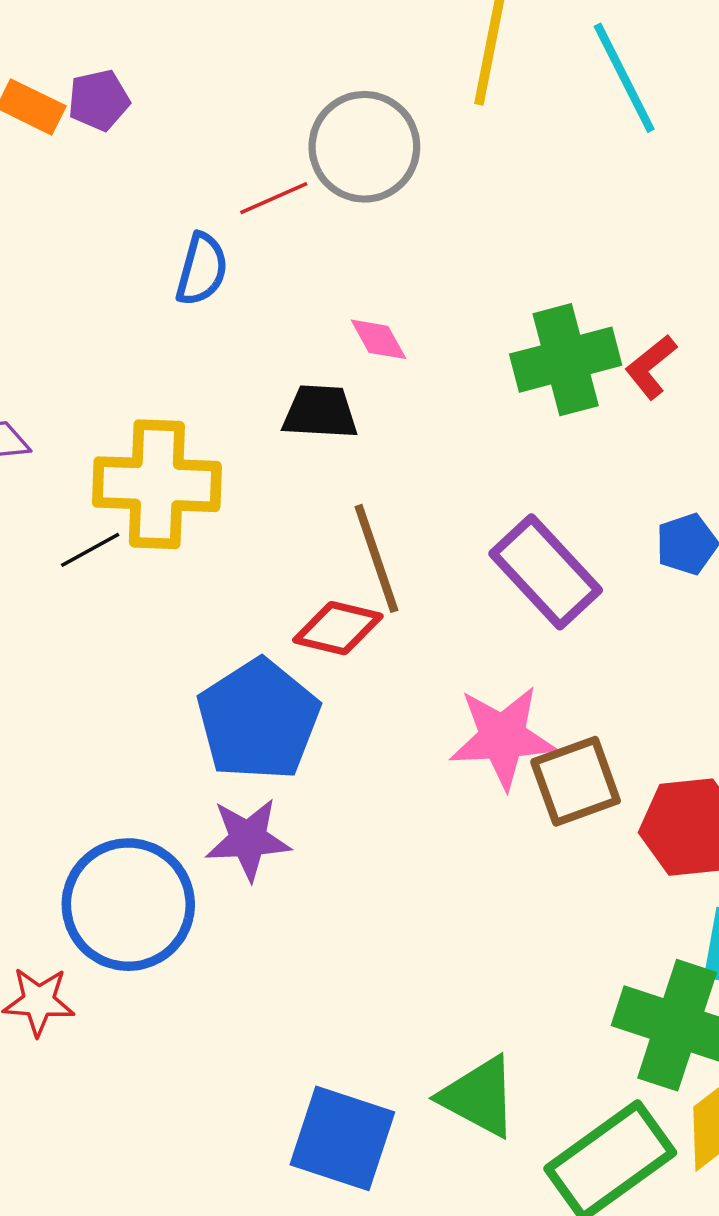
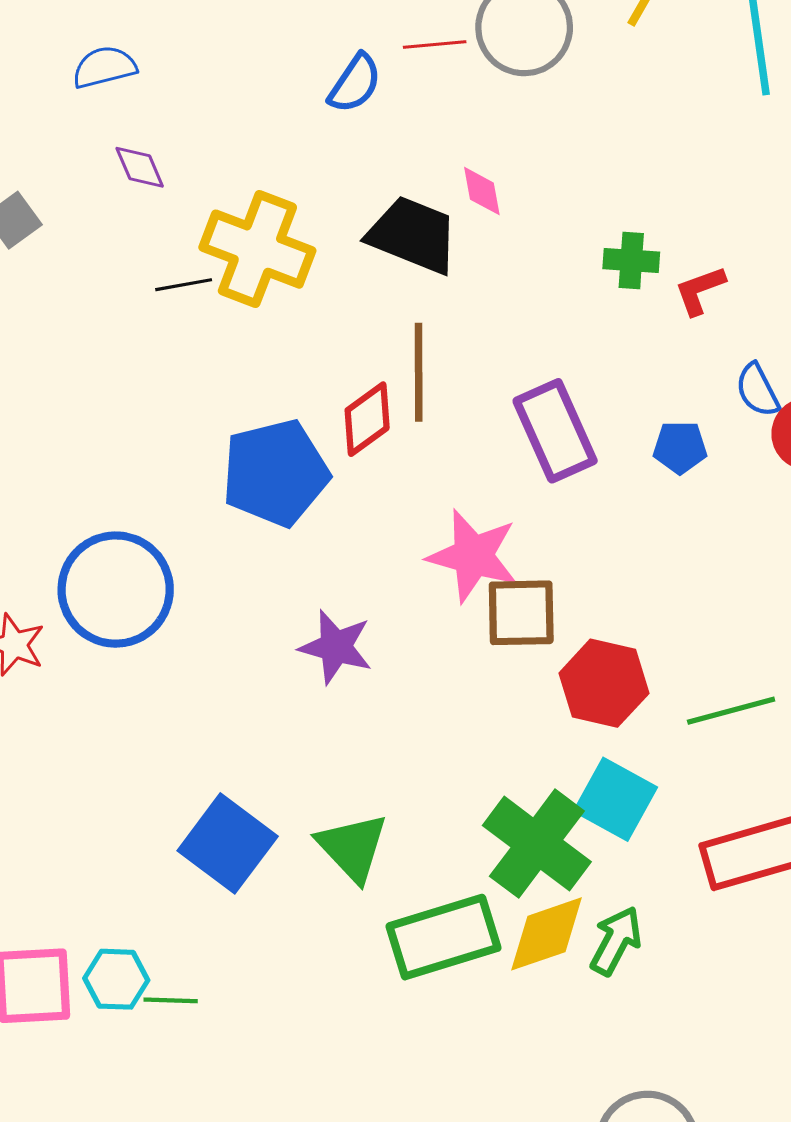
green cross: (566, 360) -> (631, 260), size x0.6
black trapezoid: (320, 412) -> (413, 235), size x1.4
red diamond: (338, 628) -> (367, 419), turned -68
purple star: (248, 839) -> (336, 647), moved

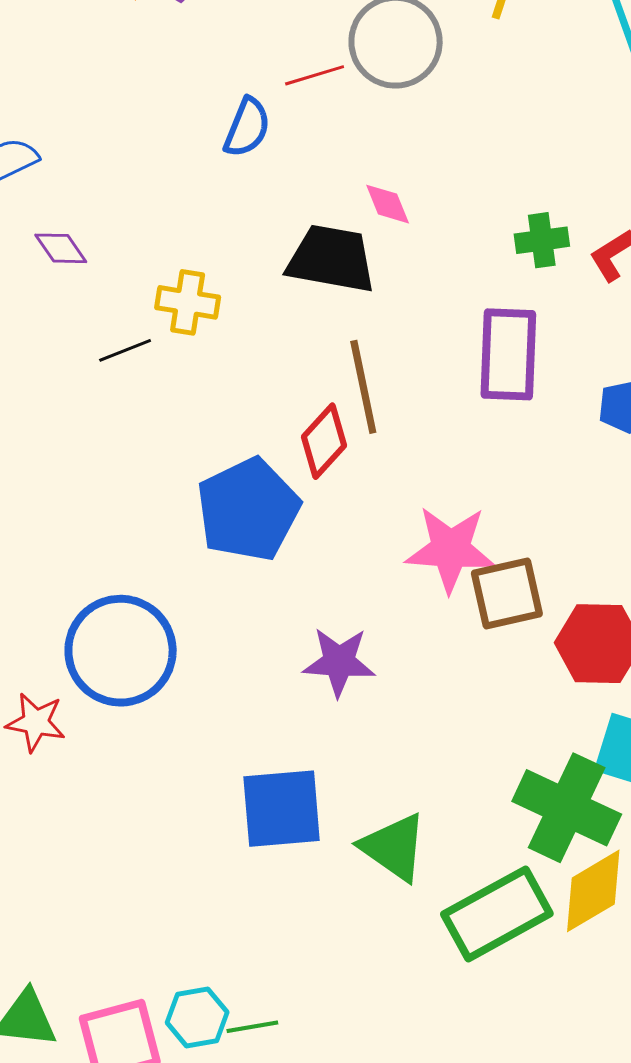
yellow cross: (257, 249) -> (188, 302), size x0.6
purple rectangle: (555, 431) -> (508, 354), moved, turned 38
blue square: (228, 843) -> (282, 809), moved, turned -30

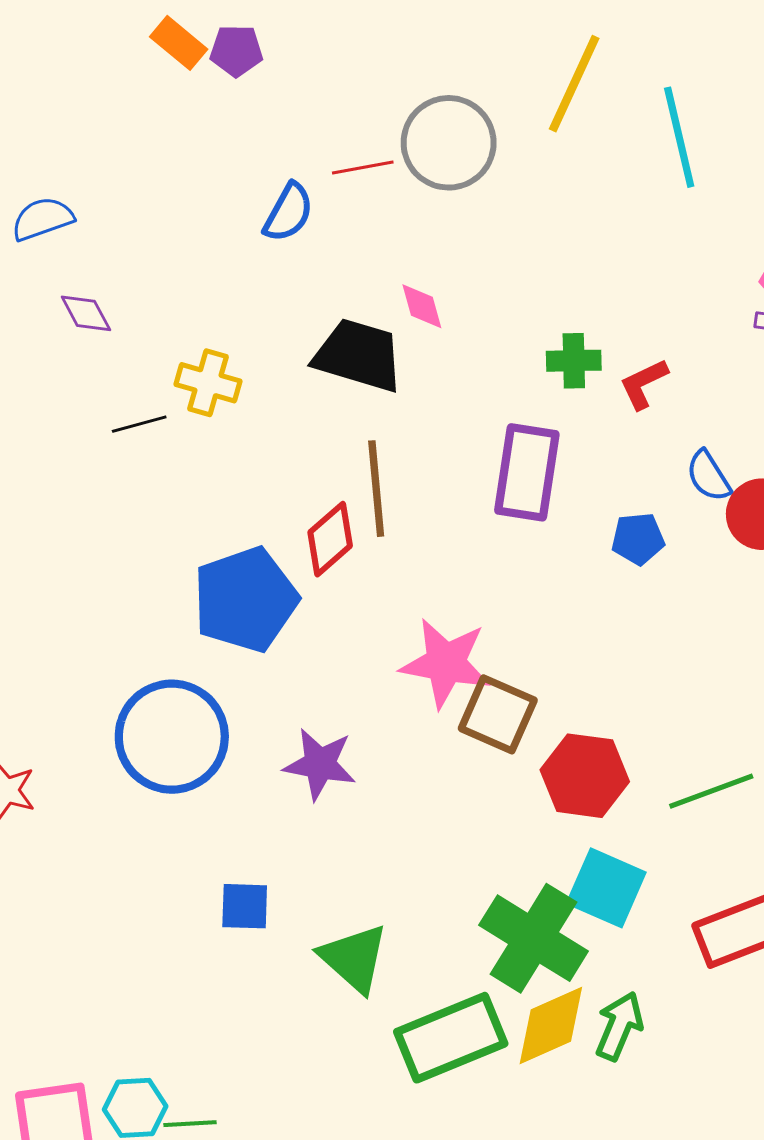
brown square: (507, 593) -> (498, 714), turned 30
blue circle: (121, 651) -> (172, 737), moved
blue square: (282, 809) -> (245, 906), size x0.6

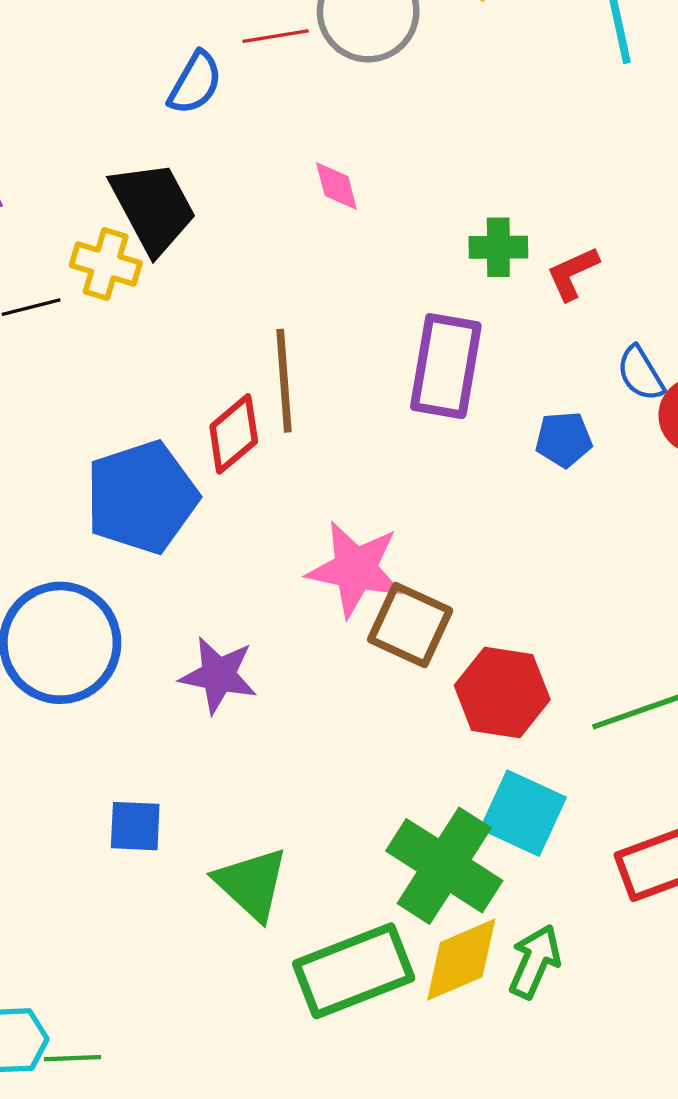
black trapezoid: (359, 355) -> (153, 207), moved, turned 44

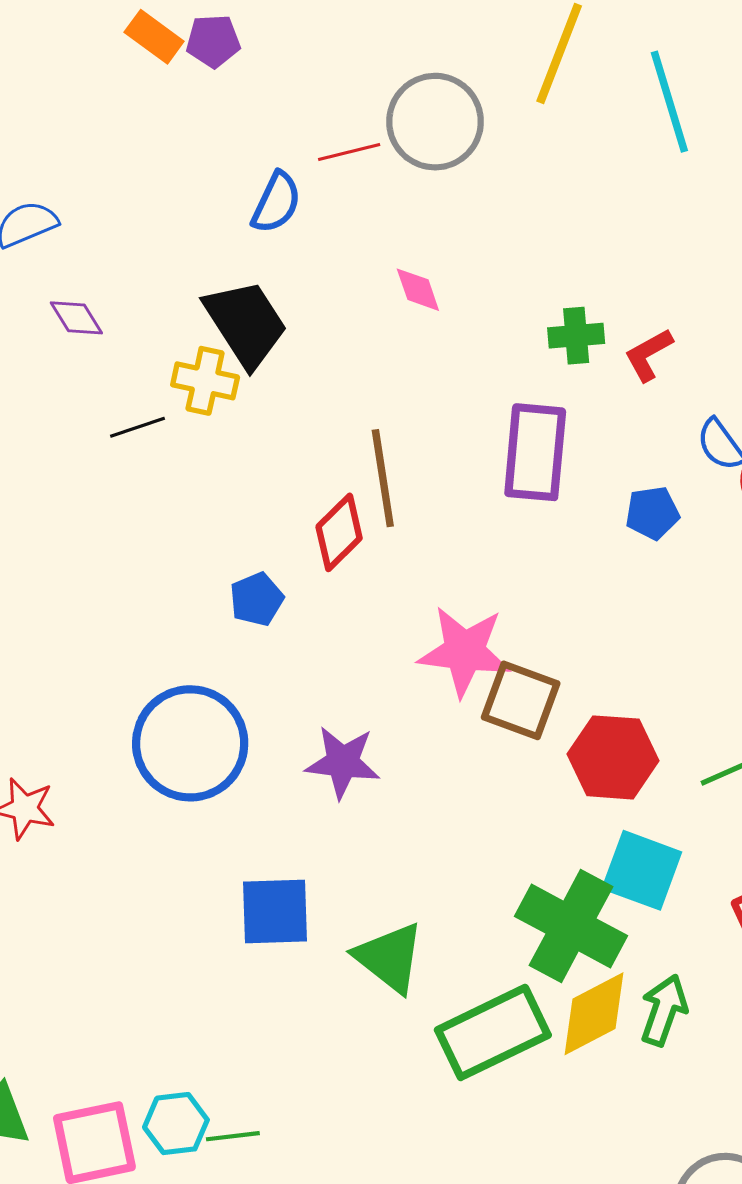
blue pentagon: (142, 497) -> (257, 599), size x0.5
blue square: (135, 826) -> (275, 911), size x1.4

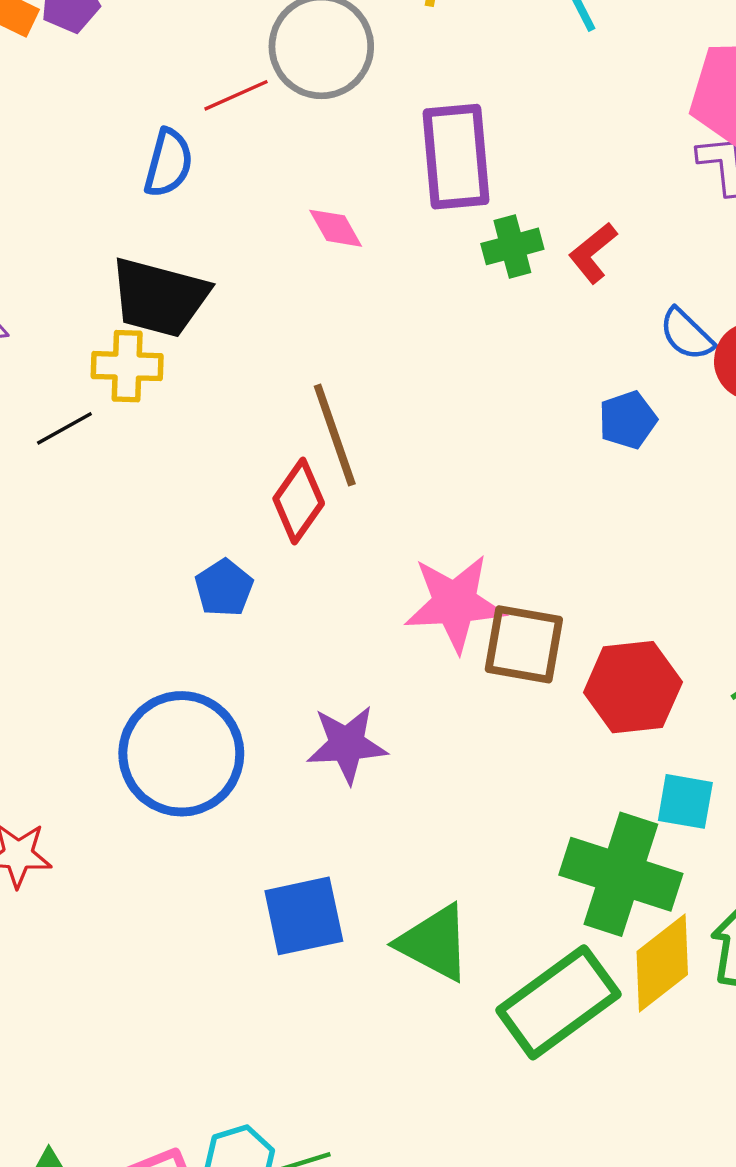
black trapezoid: (246, 323) -> (159, 297), turned 148
purple rectangle: (535, 452) -> (456, 157), moved
cyan square: (642, 870) -> (685, 801), size x0.7

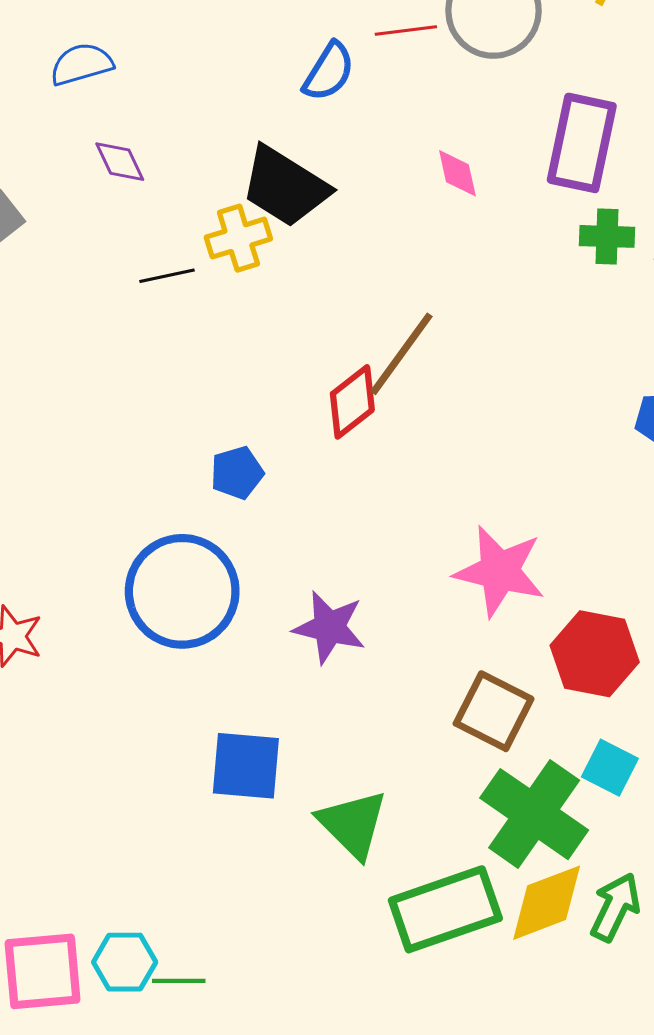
yellow cross: (127, 366) -> (238, 238), turned -36
brown line: (335, 435) -> (401, 354), turned 38
blue pentagon: (224, 588) -> (237, 473), moved
pink star: (455, 603) -> (500, 571), moved
brown square: (524, 644) -> (494, 711), moved

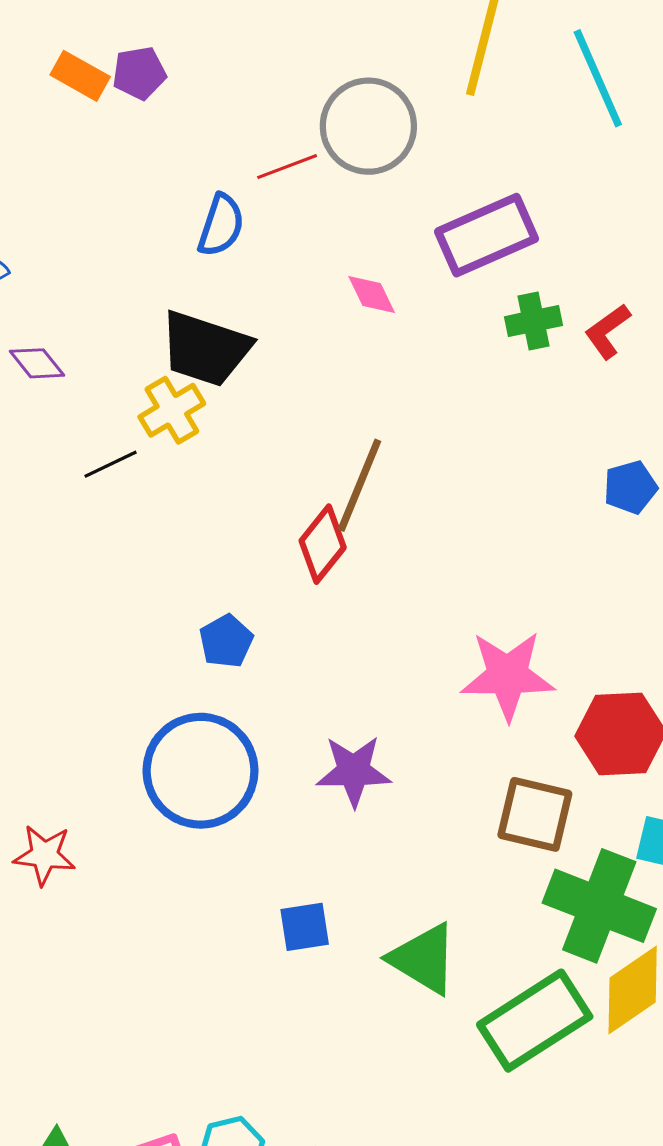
purple rectangle: (582, 143) -> (486, 235), turned 68
blue square: (246, 766) -> (305, 927), size x0.7

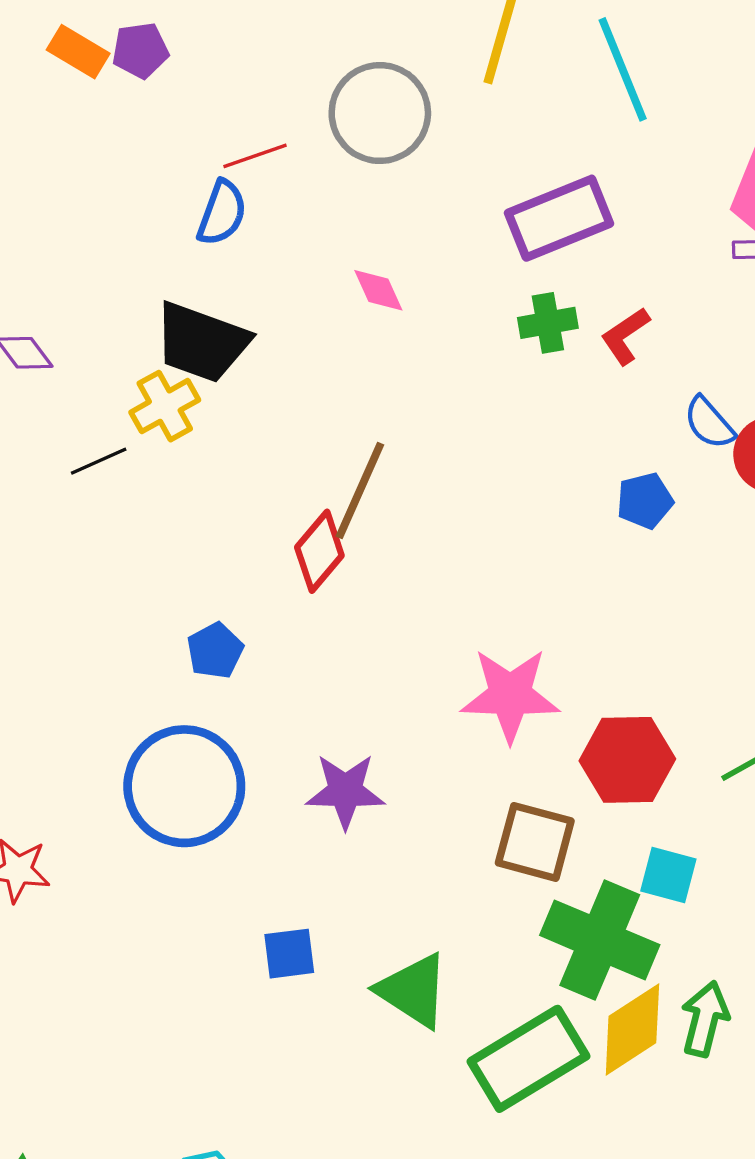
red line: (287, 167) -> (255, 156), moved
purple rectangle: (486, 235) -> (559, 218), moved

